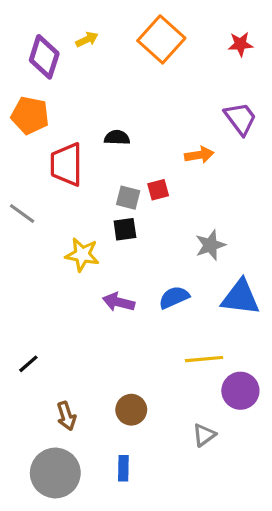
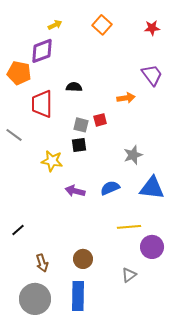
orange square: (161, 39) -> (102, 25), size x0.7
purple diamond: (44, 57) -> (42, 51), moved, turned 52
blue rectangle: (123, 468) -> (78, 296), size x1.8

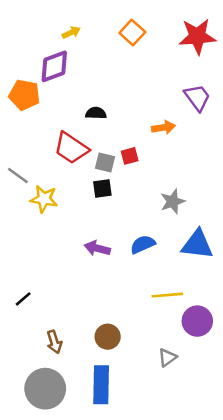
red star: (152, 28) -> (197, 36), size x1.8
red trapezoid: (42, 104) -> (71, 148), moved, turned -56
yellow star: (52, 161) -> (44, 199), moved

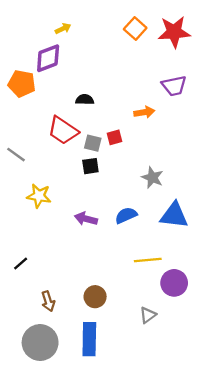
orange square: (132, 32) -> (135, 29), moved
purple trapezoid: (197, 97) -> (174, 86), turned 115
yellow star: (44, 199) -> (39, 196), moved
gray star: (173, 201) -> (152, 177), turned -30

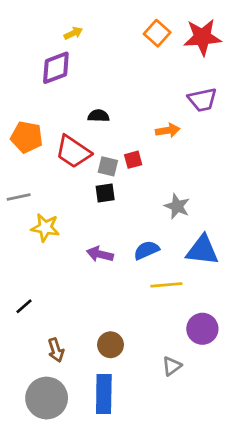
orange pentagon: (22, 84) -> (27, 137), moved
gray line: (16, 155) -> (19, 197), moved, turned -48
yellow line: (148, 260) -> (166, 285), moved

